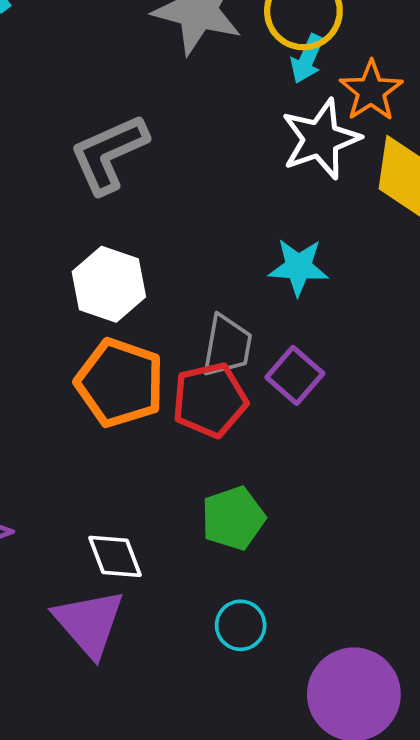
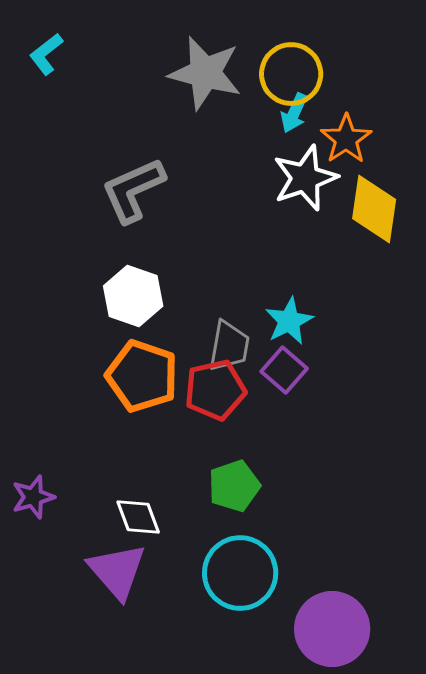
cyan star: (298, 267) -> (289, 321), moved, turned -30
cyan circle: (241, 625) -> (240, 573), size x1.8

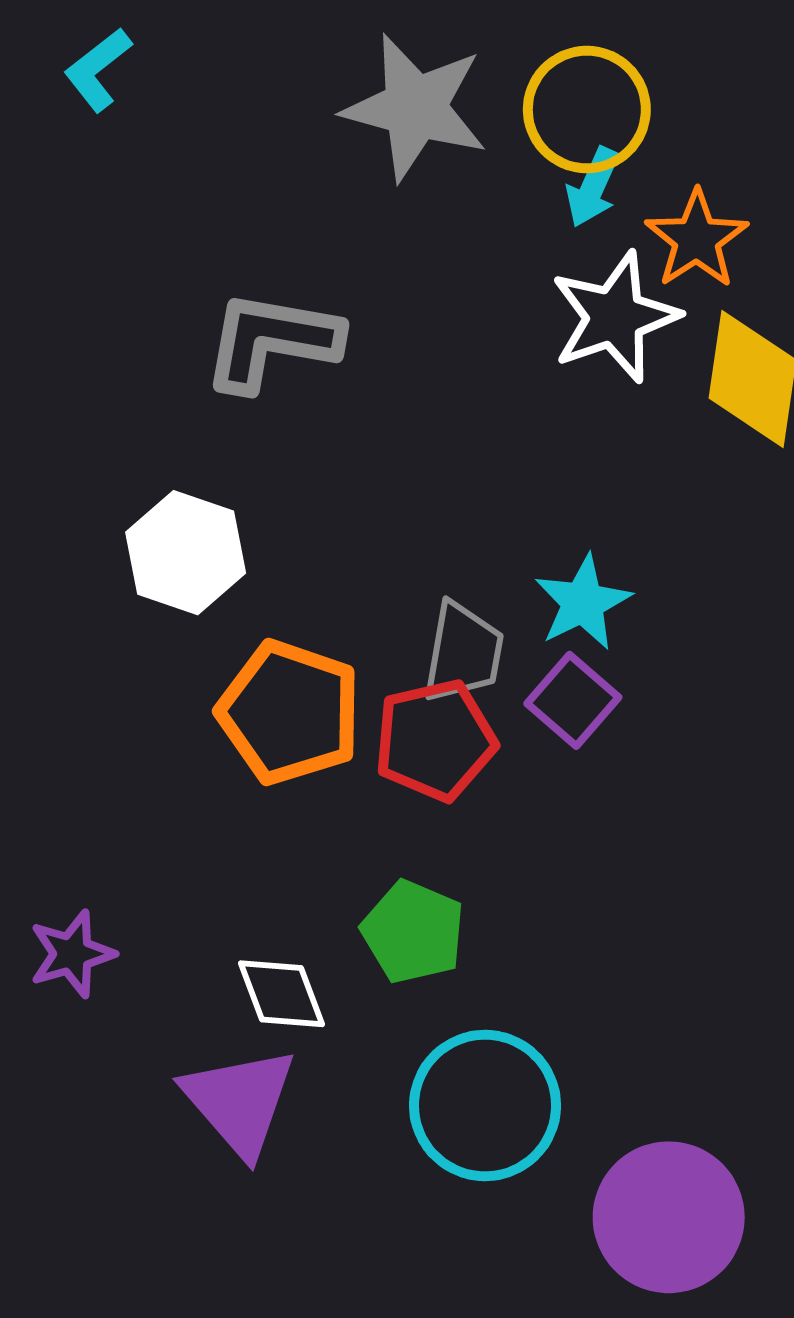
gray L-shape: (133, 190) -> (271, 341), turned 34
white hexagon: (133, 296) -> (186, 553), moved
green pentagon: (234, 486) -> (413, 932), moved, turned -30

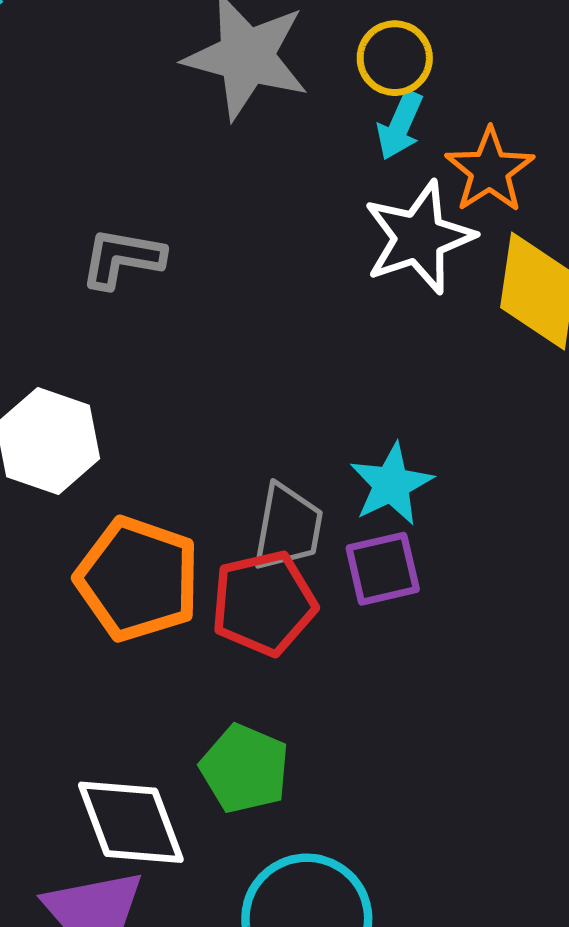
yellow circle: (587, 110) -> (395, 58), size x0.7
gray L-shape: (271, 341) -> (122, 258), size x0.7
purple square: (573, 700) -> (383, 569), turned 36
white diamond: (281, 994) -> (131, 822), size x1.4

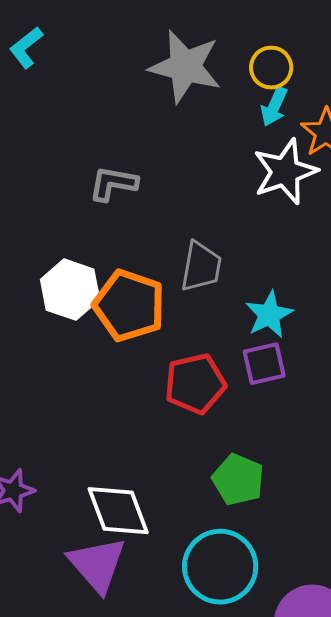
gray trapezoid: (288, 527) -> (201, 267), moved
orange pentagon: (138, 579) -> (129, 306), moved
green pentagon: (245, 769) -> (238, 480), moved

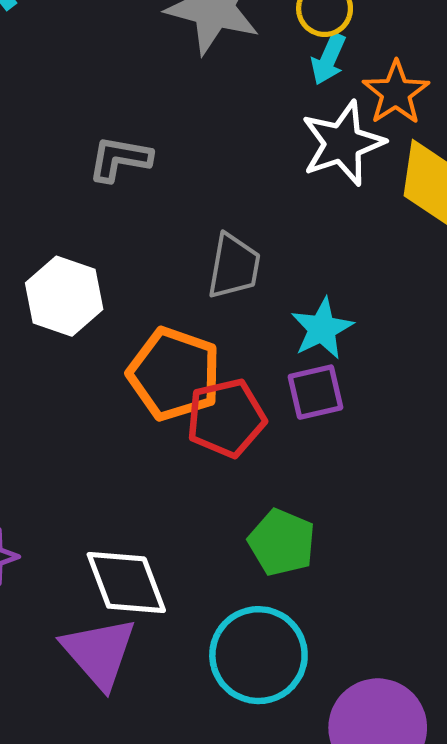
orange pentagon: (129, 306) -> (174, 374), moved

